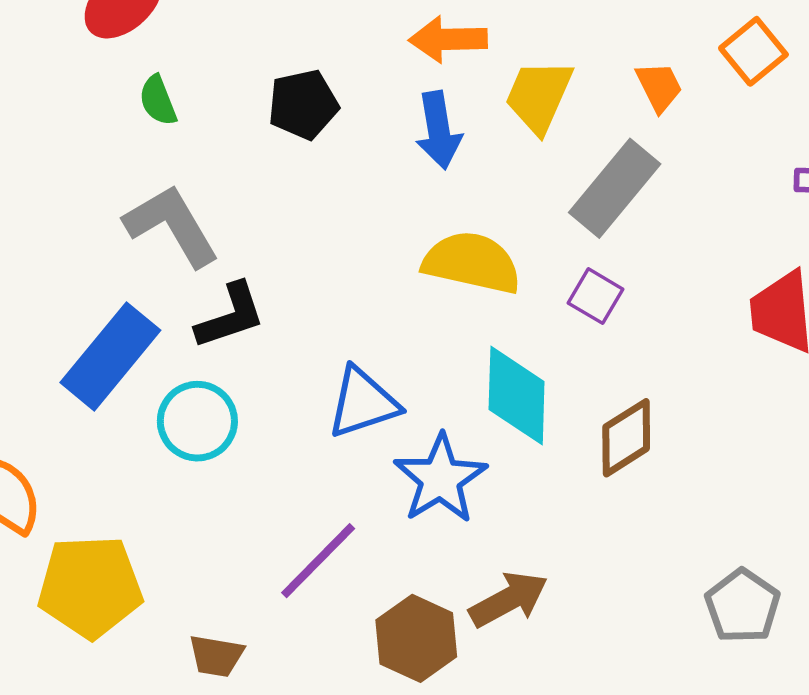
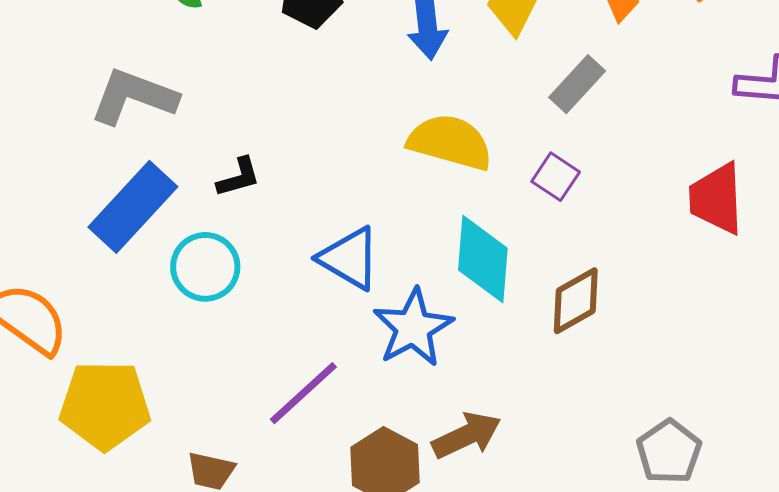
gray rectangle: (615, 188) -> (577, 84), size x0.7
gray L-shape: (172, 225) -> (134, 97), moved, turned -42
black L-shape: (230, 316) -> (239, 177), size x0.7
blue triangle: (363, 403) -> (349, 258), turned 46

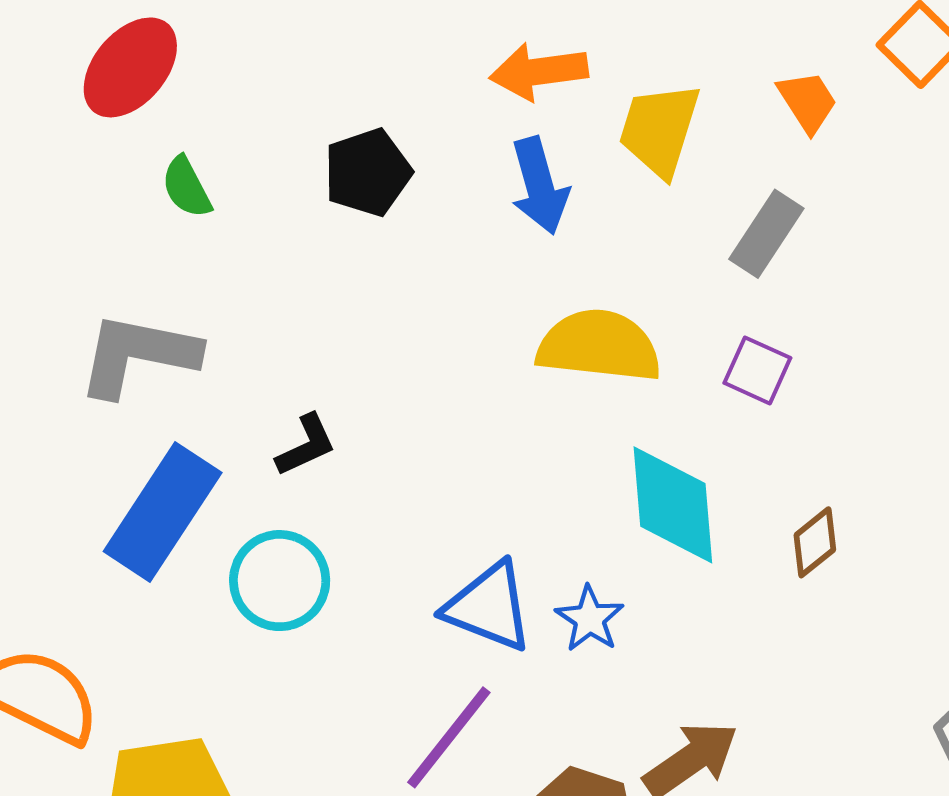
blue triangle: (349, 258) -> (489, 607), moved
brown diamond: (576, 301) -> (815, 542), size x0.7
blue star: (413, 328) -> (590, 619), size x0.6

